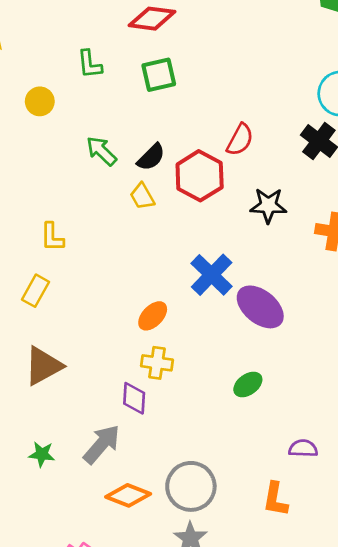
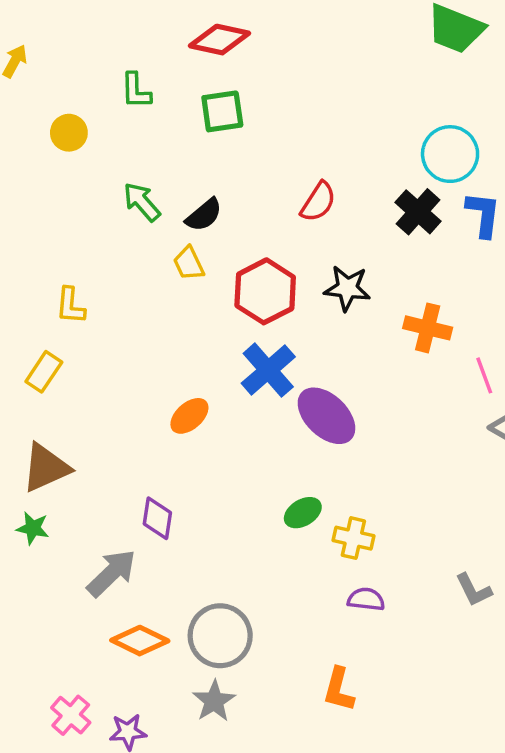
red hexagon: (200, 176) -> (265, 291), moved
yellow cross: (157, 363) -> (353, 538), moved
green star: (42, 454) -> (33, 528), moved
orange L-shape: (275, 499) -> (339, 689), moved

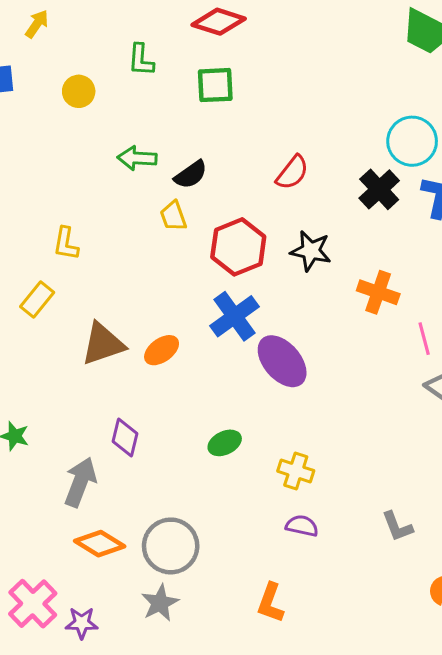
green arrow: (142, 202) -> (137, 158), turned -51
brown triangle: (46, 468) -> (103, 344), moved
green ellipse: (303, 513) -> (225, 443), moved
gray arrow: (112, 573) -> (80, 482), turned -30
pink cross: (71, 715) -> (33, 604), size x1.4

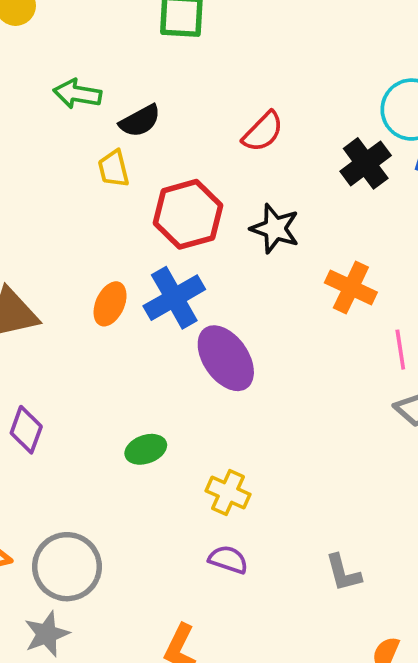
orange ellipse: (162, 350) -> (110, 304), moved, turned -36

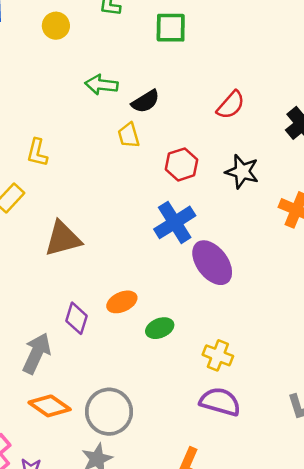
red hexagon: (188, 214) -> (182, 164), size x0.7
orange ellipse: (110, 304) -> (122, 302), moved, turned 44
purple semicircle: (228, 560) -> (220, 402), size x1.5

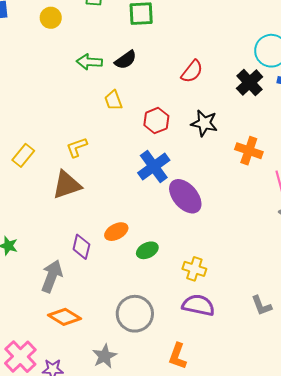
black semicircle: (145, 101) -> (126, 60), moved
yellow L-shape: (37, 153) -> (77, 147), moved, turned 60
gray circle: (109, 412) -> (135, 314), moved

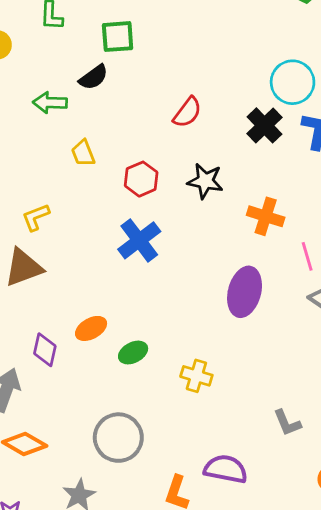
black semicircle: (126, 60) -> (94, 77), moved
purple ellipse: (185, 196) -> (245, 292), moved, turned 57
purple semicircle: (198, 305) -> (226, 469), moved

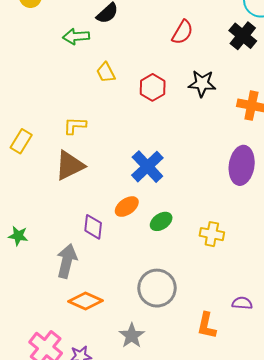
yellow L-shape: (36, 217) -> (75, 126), turned 30
blue cross: (139, 240) -> (147, 167), moved
purple semicircle: (226, 469) -> (242, 303), size x0.6

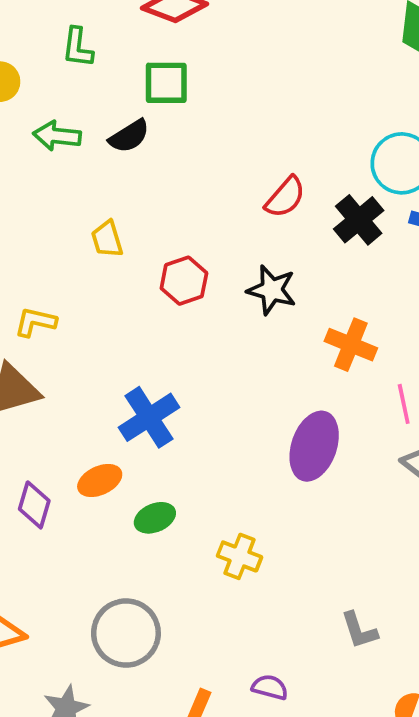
red semicircle: (182, 32) -> (285, 197), moved
green arrow: (76, 36) -> (57, 136), moved

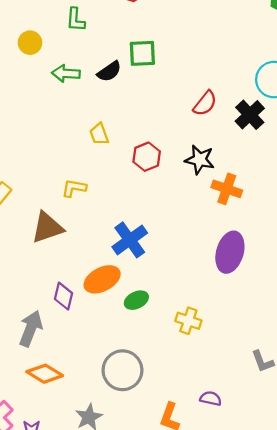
green square: (166, 83) -> (142, 53), moved
yellow L-shape: (35, 322) -> (74, 188), moved
orange cross: (351, 345) -> (227, 189), moved
orange ellipse: (100, 480) -> (102, 279), size x1.4

